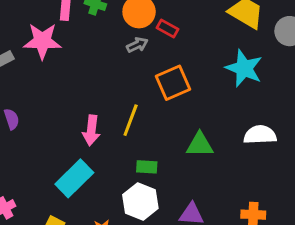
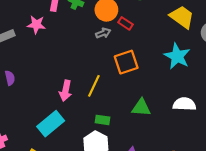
pink star: (42, 41) -> (36, 25), size x0.7

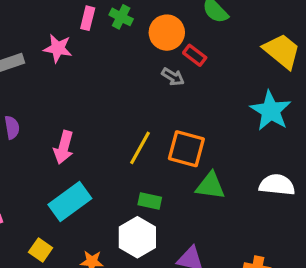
gray arrow: (103, 33) -> (173, 77), moved, turned 48
orange square: (126, 62) -> (186, 149), moved, turned 30
pink arrow: (66, 91) -> (64, 147), moved

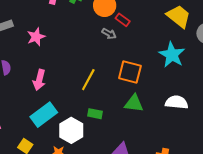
pink star: (58, 48) -> (36, 37), moved, turned -30
orange square: (186, 149) -> (130, 72), moved
white hexagon: (137, 237) -> (71, 130), moved

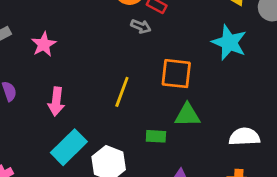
white semicircle: (177, 102) -> (244, 137), moved
green rectangle: (95, 114) -> (156, 136), moved

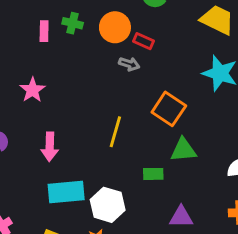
orange square: (176, 74) -> (169, 109), turned 32
cyan rectangle: (69, 147) -> (66, 192), turned 44

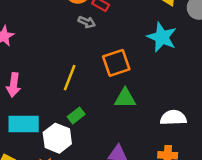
orange square: (169, 109) -> (116, 63), turned 32
green rectangle: (153, 174) -> (76, 115), moved, turned -42

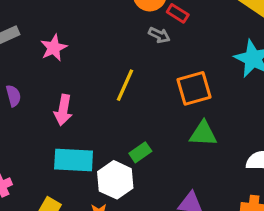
yellow line: (70, 78) -> (125, 85), moved

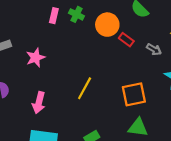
gray arrow: (159, 35) -> (154, 49), moved

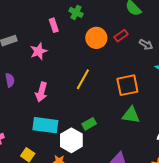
pink rectangle: (54, 16) -> (54, 25), moved, turned -32
orange circle: (107, 25) -> (96, 38), moved
red rectangle: (126, 40) -> (121, 36), turned -72

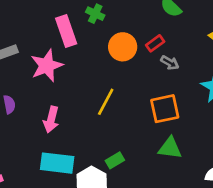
pink rectangle: (54, 25) -> (66, 31), size x1.6
gray arrow: (146, 45) -> (170, 63), moved
pink star: (39, 51) -> (47, 66), size x1.4

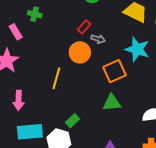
pink rectangle: (66, 31) -> (16, 32), size x0.7
orange circle: (123, 47) -> (80, 52), moved
orange square: (165, 109) -> (115, 71), moved

